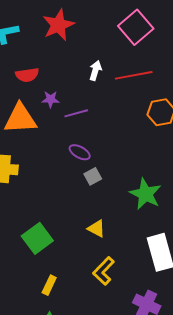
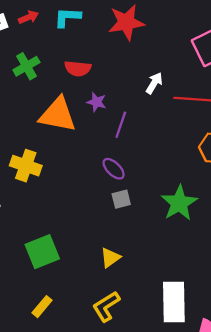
purple line: (76, 113) -> (121, 125), turned -70
green star: (145, 194) -> (179, 203), moved
yellow triangle: (96, 229) -> (110, 258), turned 42

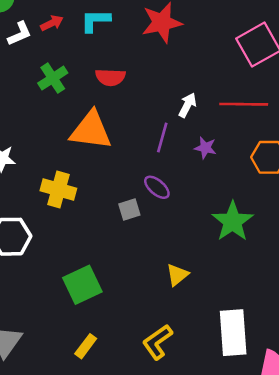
white arrow: (154, 83) -> (187, 105), moved
purple star: (97, 102) -> (205, 148), moved
gray square: (121, 199) -> (129, 209), moved
yellow triangle: (110, 258) -> (177, 275), moved

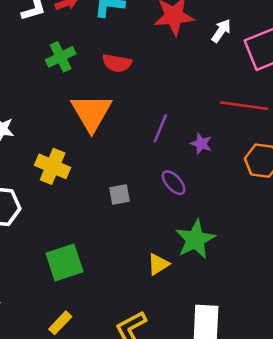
white arrow: (187, 105) -> (221, 31), moved
orange triangle: (91, 130) -> (91, 113), turned 45
purple ellipse: (157, 187) -> (174, 183), moved
green star: (233, 221) -> (195, 239), moved

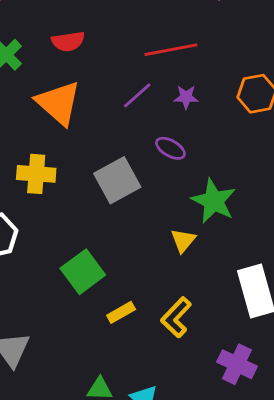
red line: (244, 106) -> (171, 50), moved
purple line: (160, 128) -> (137, 95), turned 44
gray square: (119, 195) -> (117, 180), size x1.8
yellow rectangle: (60, 323) -> (121, 312), moved, turned 35

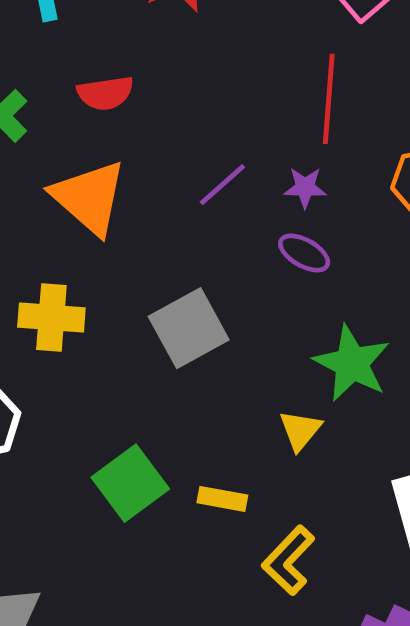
red line: (171, 50) -> (329, 99), moved, turned -75
purple ellipse: (170, 148) -> (304, 253), moved
yellow rectangle: (121, 312) -> (222, 499), moved, turned 40

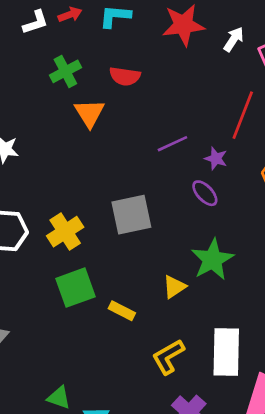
orange triangle: (89, 197) -> (89, 113), moved, size x0.7
yellow cross: (51, 317) -> (65, 232), moved, turned 36
yellow L-shape: (288, 560) -> (168, 357), moved

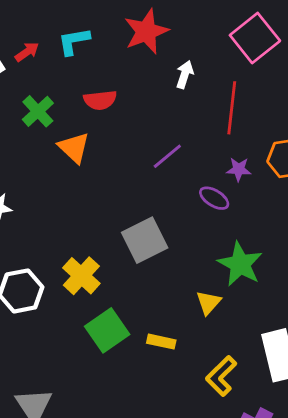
white arrow: (234, 39) -> (185, 74), moved
purple star: (216, 158) -> (239, 169), moved

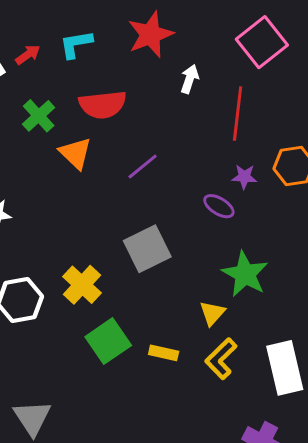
red semicircle: (100, 100) -> (103, 105), size x1.4
purple line: (167, 156) -> (143, 166), moved
yellow L-shape: (221, 376) -> (221, 359), moved

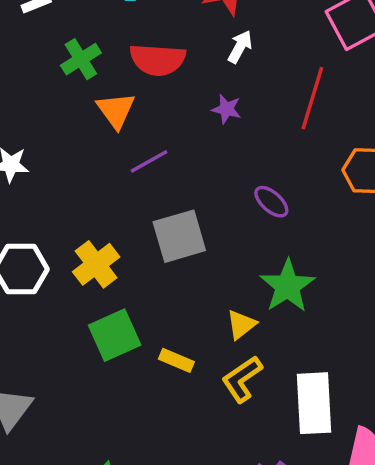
white arrow: (190, 79) -> (240, 47), moved
purple line: (143, 166) -> (149, 161), moved
purple star: (244, 177) -> (227, 109), moved

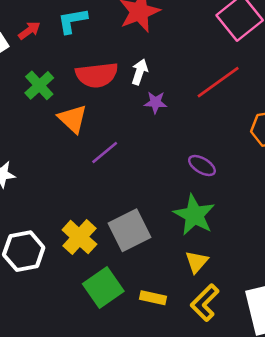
white arrow: (240, 47) -> (140, 72), moved
red line: (312, 98) -> (218, 82), turned 48
gray square: (179, 236) -> (130, 230), moved
green star: (288, 286) -> (194, 215), moved

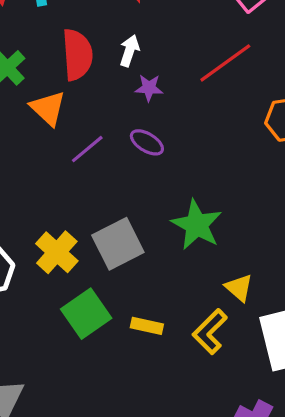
red semicircle: (97, 75) -> (77, 55), turned -87
purple ellipse: (202, 166) -> (147, 142), moved
yellow triangle: (197, 262) -> (239, 288), moved, turned -30

